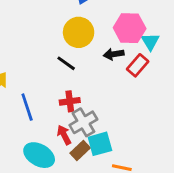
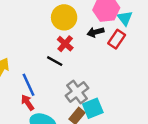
black line: (66, 63) -> (55, 61), moved
red cross: (70, 101) -> (65, 44), moved, turned -35
red arrow: (64, 135) -> (28, 103), moved

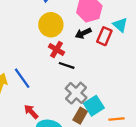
cyan triangle: (125, 18) -> (120, 25), moved
black line: (55, 61) -> (67, 65), moved
blue line: (28, 85) -> (22, 78), moved

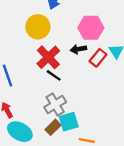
yellow circle: (51, 25) -> (38, 27), moved
red cross: (56, 49) -> (48, 57), size x1.5

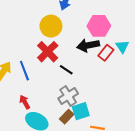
black arrow: (78, 49) -> (88, 45), size x1.5
red cross: (48, 57) -> (48, 52), moved

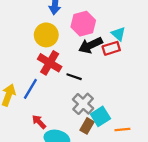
pink hexagon: (99, 26) -> (83, 24), moved
cyan triangle: (122, 47) -> (118, 34), moved
red rectangle: (106, 53) -> (111, 48), turned 49
blue line: (24, 71) -> (30, 89), turned 66

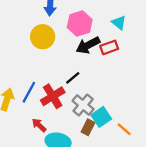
cyan triangle: (118, 34) -> (119, 23), moved
red cross: (50, 63) -> (53, 96), moved, turned 30
black line: (74, 77) -> (73, 78), turned -56
orange line: (122, 129) -> (124, 129), turned 48

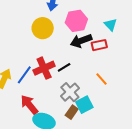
red cross: (53, 96) -> (44, 68), moved
red arrow: (39, 125) -> (29, 105), size x1.5
orange line: (124, 129) -> (101, 79), moved

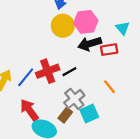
yellow circle: (43, 28) -> (63, 26), moved
brown rectangle: (72, 112) -> (65, 115), moved

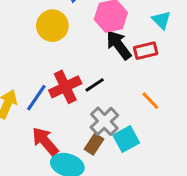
yellow circle: (63, 26) -> (52, 26), moved
black arrow: (90, 44) -> (119, 45), turned 75

